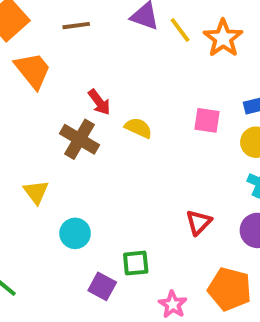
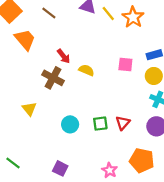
brown line: (76, 26) -> (49, 13), turned 48
cyan circle: (75, 233) -> (70, 124), moved
green square: (136, 263) -> (100, 124), moved
purple square: (102, 286) -> (60, 168), moved

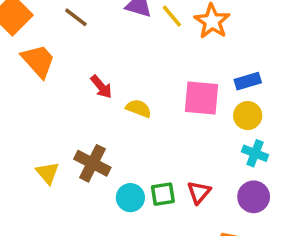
pink square: (125, 64) -> (201, 98), size x1.5
brown cross: (53, 78) -> (92, 163), moved
cyan circle: (70, 124) -> (130, 198), moved

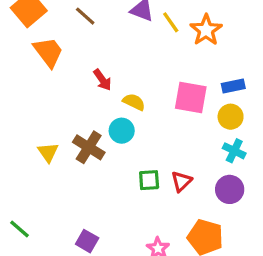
cyan circle: (130, 198) -> (122, 131), moved

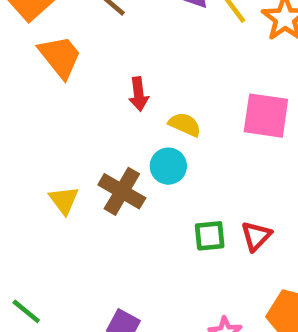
red arrow: (102, 80) -> (139, 94), turned 30

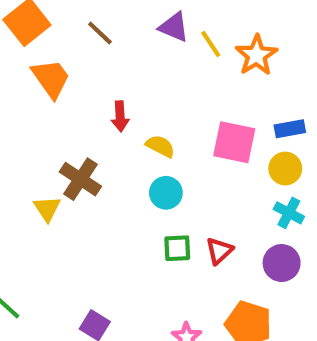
cyan circle: (168, 166) -> (166, 193), moved
brown cross: (122, 191) -> (80, 179), moved

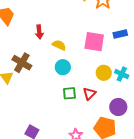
yellow circle: (285, 169) -> (104, 73), moved
purple circle: (282, 263) -> (118, 107), moved

